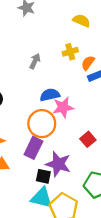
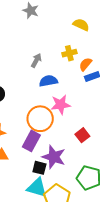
blue semicircle: (50, 95) -> (48, 81), moved

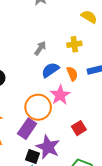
orange semicircle: (85, 64) -> (72, 74), moved, turned 112
blue semicircle: (48, 81) -> (50, 70), turned -30
pink star: (61, 105) -> (60, 95), turned -30

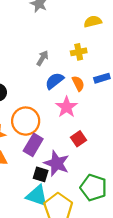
yellow semicircle: (89, 17) -> (93, 22), turned -42
orange circle: (38, 107) -> (26, 121), moved
red square: (79, 128) -> (78, 139), moved

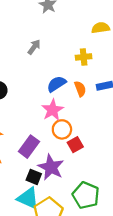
gray arrow: (42, 58) -> (34, 47), moved
pink star: (67, 107) -> (53, 110), moved
orange circle: (26, 121) -> (62, 129), moved, size x0.7

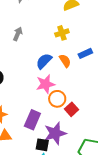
pink star: (53, 110) -> (46, 84), turned 30
purple star: (51, 167) -> (55, 133), turned -30

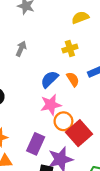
red square: (71, 109) -> (79, 133), size x1.6

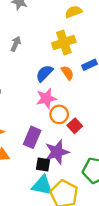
yellow cross: (70, 48) -> (64, 43), size x1.5
red square: (79, 133) -> (75, 126), size x0.6

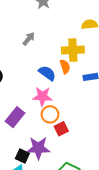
blue semicircle: (44, 73) -> (47, 73), turned 66
orange semicircle: (67, 73) -> (65, 67), moved
purple rectangle: (32, 137) -> (15, 117), moved

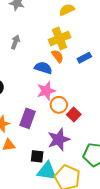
black square: (22, 156) -> (37, 156), moved

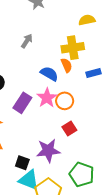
pink star: (46, 91) -> (47, 98), turned -30
orange circle: (59, 105) -> (65, 101), moved
purple rectangle: (28, 118) -> (22, 103), moved

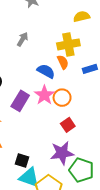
purple star: (48, 151) -> (62, 153), moved

